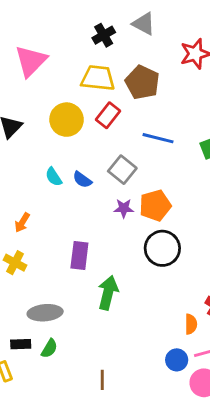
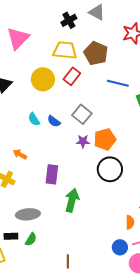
blue line: (158, 138) -> (118, 83), moved
orange arrow: (22, 223) -> (20, 154), moved, turned 88

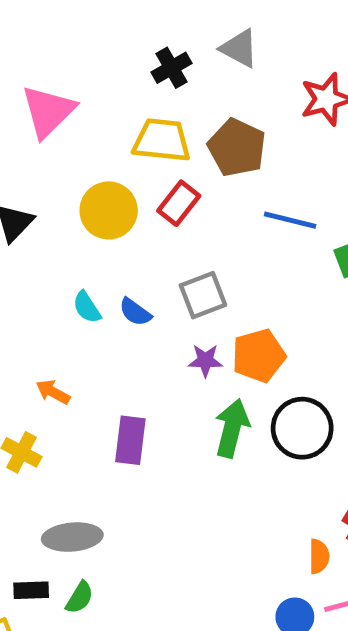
gray square: (82, 114) -> (203, 295), turned 30
black circle: (110, 169) -> (302, 428), moved
green arrow: (72, 200) -> (232, 428), moved

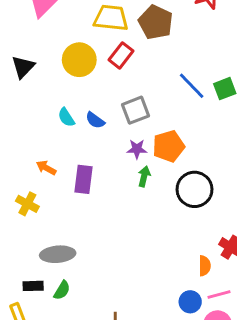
blue line: (290, 220) -> (192, 86), moved, turned 32
green arrow: (232, 428) -> (144, 176), moved, size x0.6
purple rectangle: (130, 440) -> (84, 179), moved

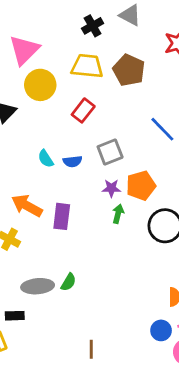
red rectangle: (121, 55) -> (83, 110), moved
yellow circle: (79, 60) -> (40, 85), moved
blue semicircle: (95, 120) -> (72, 161), turned -42
orange arrow: (46, 168) -> (27, 206), size x1.6
green semicircle: (62, 290) -> (68, 282), moved

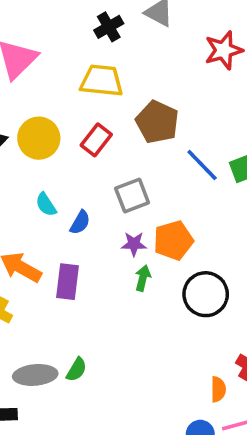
brown pentagon: (129, 70) -> (157, 122), moved
yellow circle: (40, 85) -> (39, 138), moved
blue semicircle: (72, 161) -> (80, 222), moved, turned -54

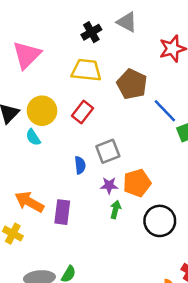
brown pentagon: (157, 122) -> (132, 84), moved
blue line: (202, 165) -> (165, 111), moved
cyan semicircle: (46, 205) -> (33, 137), moved
blue semicircle: (80, 222) -> (80, 165), moved, turned -36

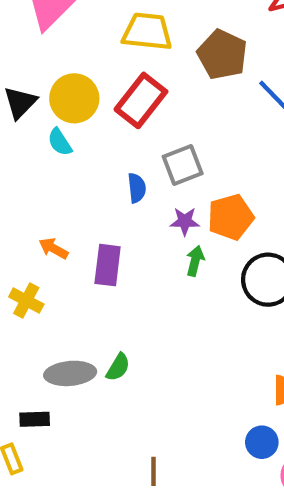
red rectangle: (83, 112) -> (141, 100), size x1.4
orange arrow: (29, 202) -> (53, 248), size x0.6

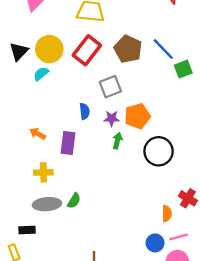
brown pentagon: (222, 55) -> (128, 49), moved
cyan semicircle: (60, 142) -> (41, 74), turned 84
blue semicircle: (137, 188) -> (85, 111), moved
yellow cross: (26, 300) -> (43, 172), moved, turned -30

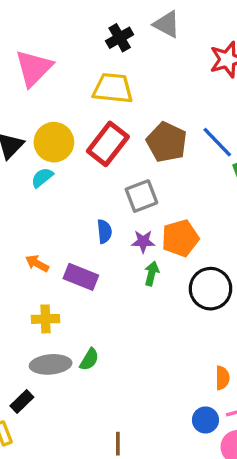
purple rectangle: (68, 143) -> (81, 277), turned -75
black rectangle: (27, 230) -> (22, 401), turned -42

